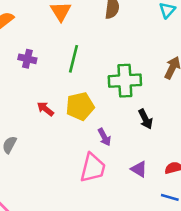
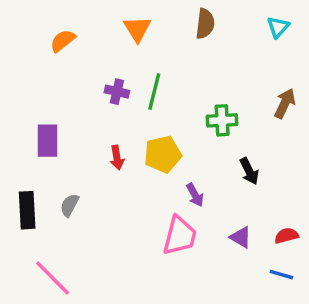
purple cross: (27, 59) -> (117, 92), moved
green cross: (125, 81) -> (222, 120), size x0.7
red arrow: (45, 109) -> (117, 158), turned -138

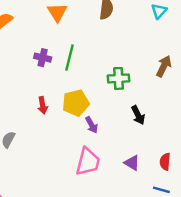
purple arrow: (195, 195) -> (92, 125), moved
red semicircle: (286, 236) -> (165, 162), turned -70

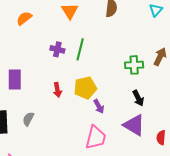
green cross: (119, 78) -> (134, 65), moved
purple triangle: (132, 163) -> (134, 125), moved, size x1.6

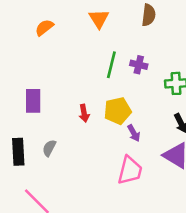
purple cross: (57, 49) -> (139, 65), moved

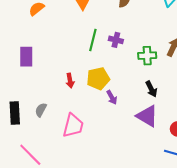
purple rectangle: (33, 101) -> (26, 57), moved
pink trapezoid: (130, 170) -> (73, 125), moved

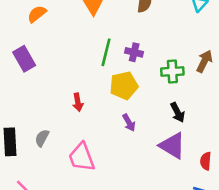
purple rectangle: (26, 57) -> (24, 59), moved, turned -30
yellow pentagon: (98, 79) -> (124, 86), moved
pink trapezoid: (73, 125) -> (82, 157), turned 145

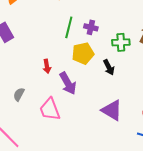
black arrow: (178, 112) -> (109, 67), moved
purple arrow: (129, 123) -> (68, 83), moved, size x1.6
purple triangle: (172, 146) -> (112, 110), moved

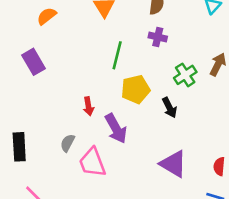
purple cross: (91, 27) -> (158, 37), moved
green cross: (121, 42) -> (185, 75), turned -30
gray semicircle: (19, 94) -> (68, 143), moved

